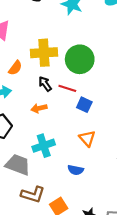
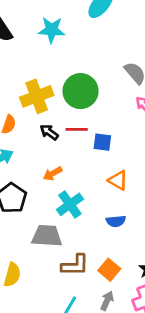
orange arrow: (39, 108) -> (53, 174), moved

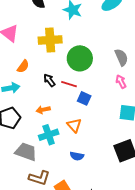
yellow cross: (37, 96) -> (50, 40), moved
orange triangle: (118, 180) -> (74, 125), moved

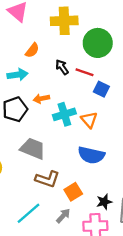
orange arrow: (43, 110) -> (41, 99), moved
cyan cross: (49, 135) -> (64, 114), moved
blue semicircle: (77, 156) -> (91, 155), size x1.6

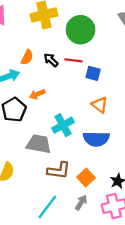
orange semicircle: (32, 50) -> (27, 57), moved
cyan cross: (64, 114) -> (63, 125), moved
orange triangle: (89, 120) -> (100, 105), moved

